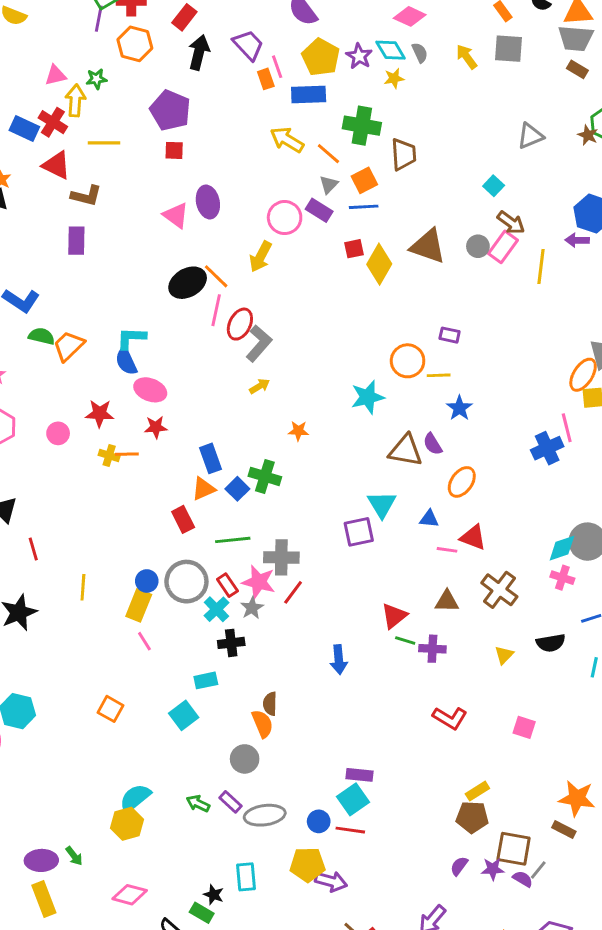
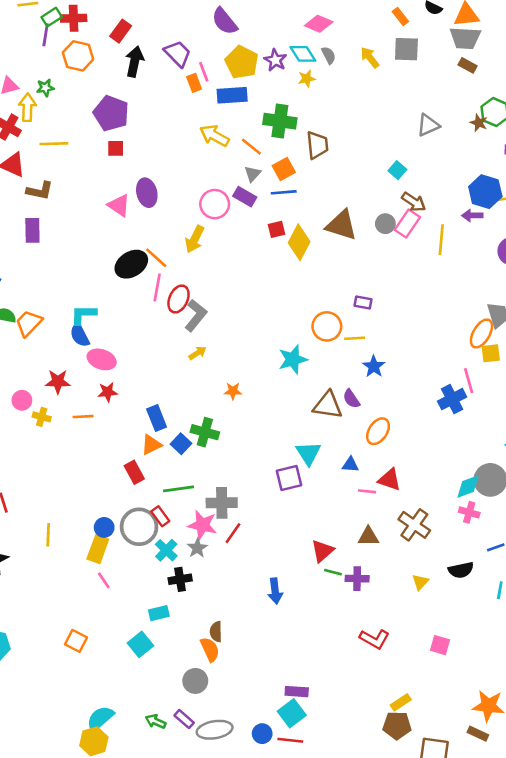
yellow cross: (109, 455) -> (42, 417), moved
red rectangle: (227, 585) -> (160, 516), moved

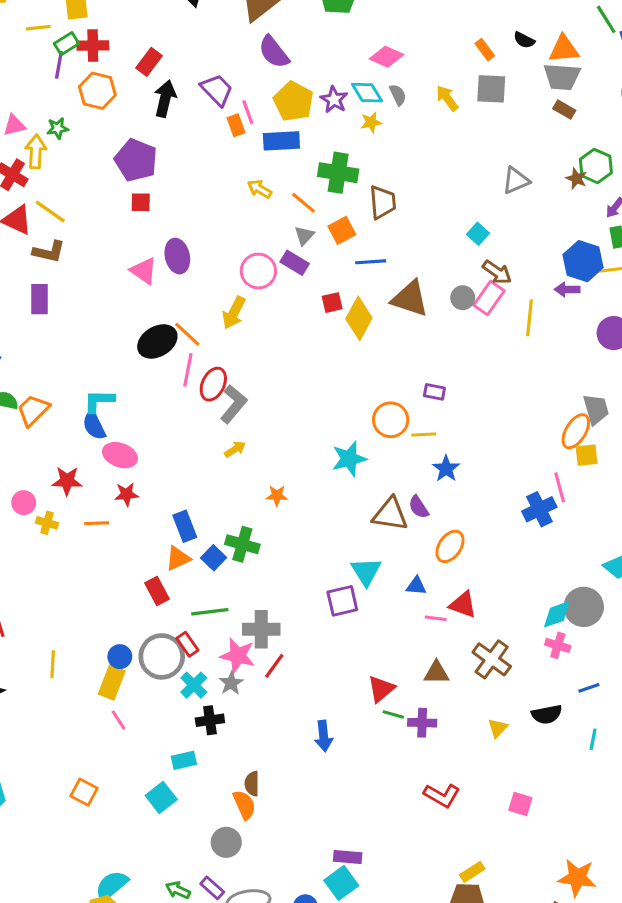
yellow arrow: (214, 136) -> (259, 189), size x0.7
yellow line: (54, 144) -> (50, 211), moved, turned 36
blue line: (284, 192) -> (371, 262), moved

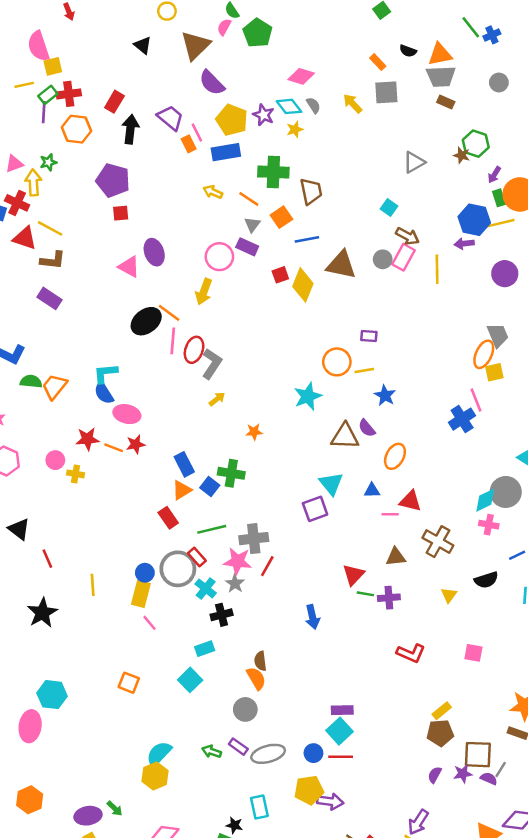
purple rectangle: (39, 299) -> (49, 298), turned -50
orange line: (97, 523) -> (114, 448), moved, turned 30

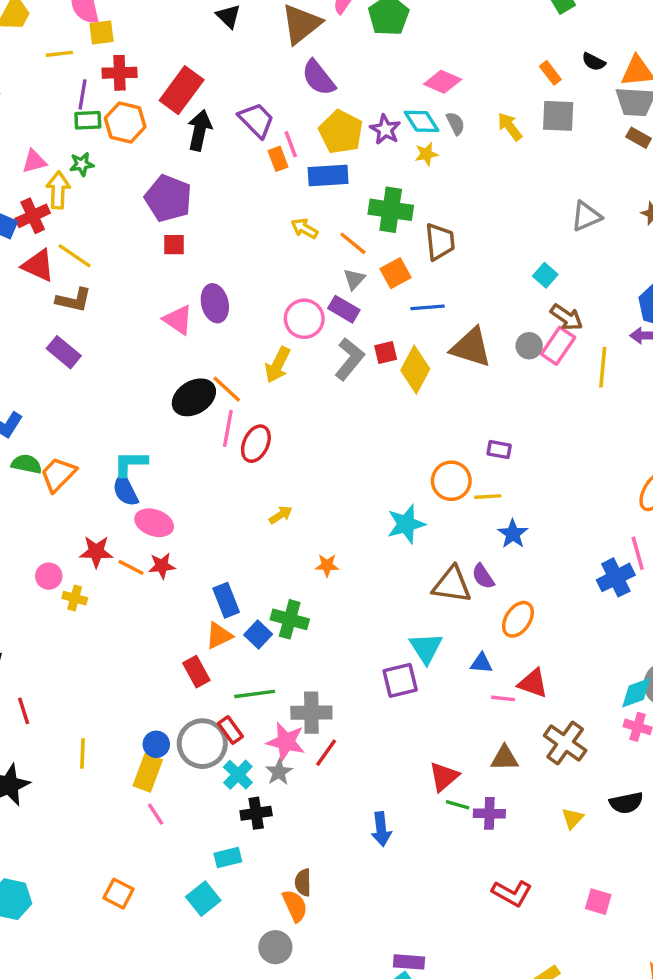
green rectangle: (48, 95) -> (88, 120), moved, turned 30
red rectangle: (114, 102) -> (182, 90), size x1.5
red cross: (17, 203) -> (33, 216), turned 35
gray L-shape: (212, 364) -> (349, 359), moved

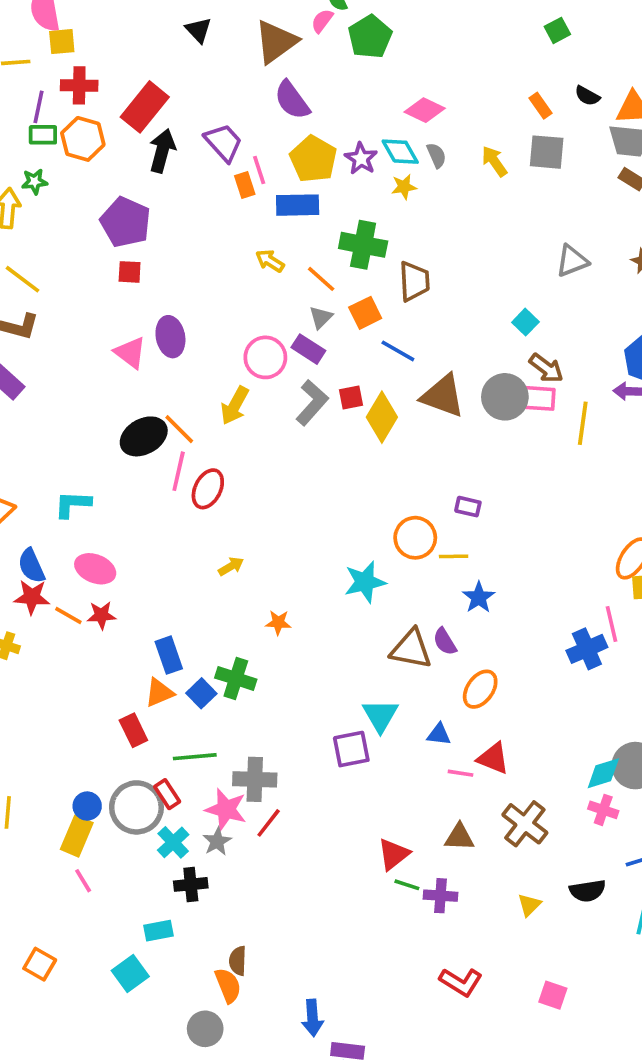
blue line: (427, 307) -> (398, 351), turned 32
gray circle: (529, 346) -> (505, 397), size x1.6
pink rectangle: (558, 346) -> (536, 398), turned 57
blue semicircle: (125, 490) -> (31, 566), moved
blue arrow: (381, 829) -> (312, 1018), moved

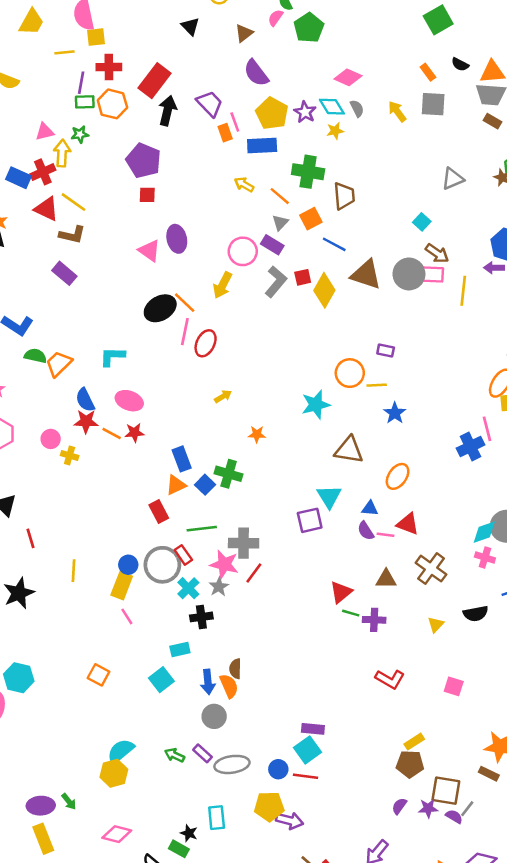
green square: (557, 30) -> (438, 20), size x1.6
brown triangle: (276, 42) -> (244, 33), size x0.6
purple semicircle: (445, 642) -> (366, 531), moved
blue arrow: (312, 1018) -> (208, 682), moved

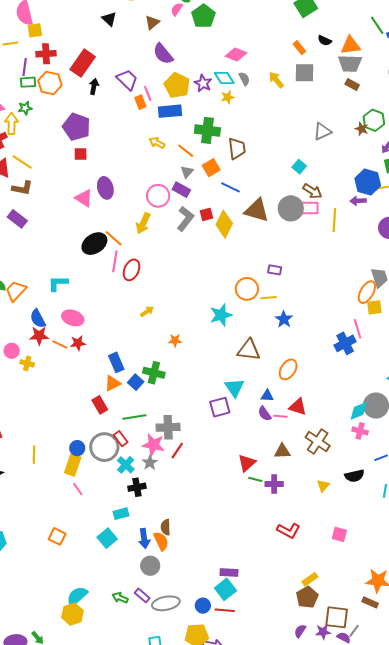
black arrow: (167, 111) -> (94, 86), size x0.7
brown pentagon: (410, 764) -> (307, 597), turned -30

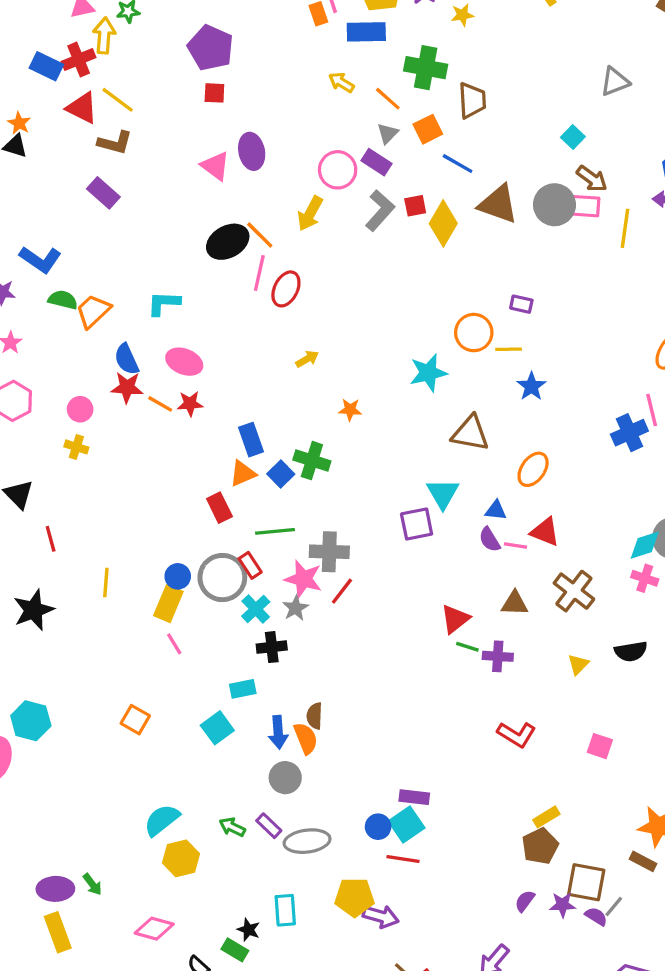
yellow cross: (27, 363) -> (76, 447), moved
blue circle: (203, 606) -> (378, 827), moved
yellow hexagon: (72, 614) -> (181, 858), moved

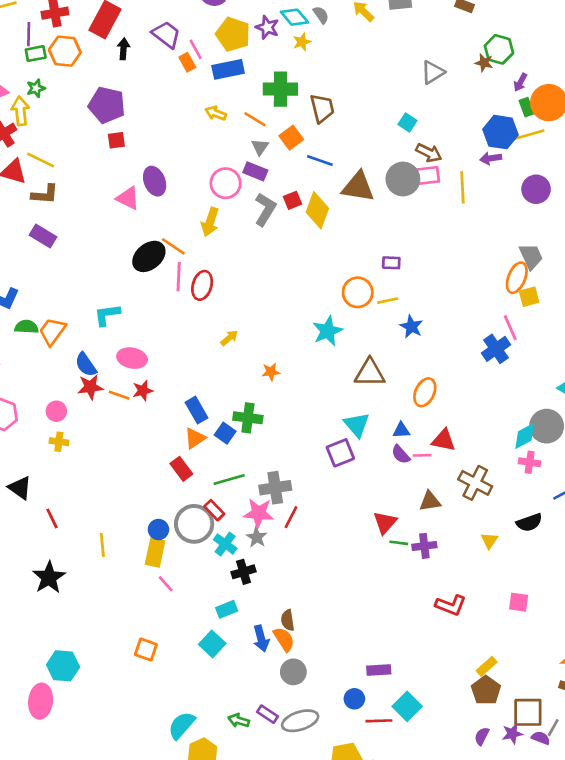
gray circle: (285, 778) -> (293, 672), moved
cyan square: (406, 825) -> (407, 706), moved

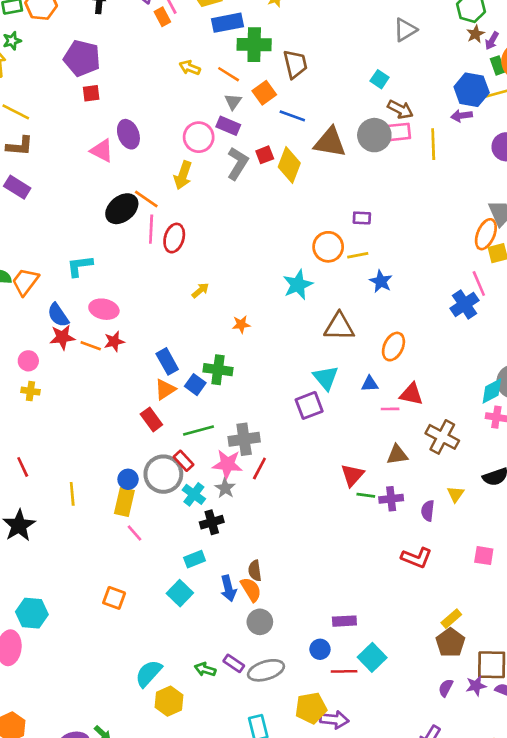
brown star: (484, 63) -> (476, 34), moved, turned 30
blue rectangle: (228, 69) -> (227, 23), moved
purple semicircle: (401, 454) -> (428, 511), moved, turned 48

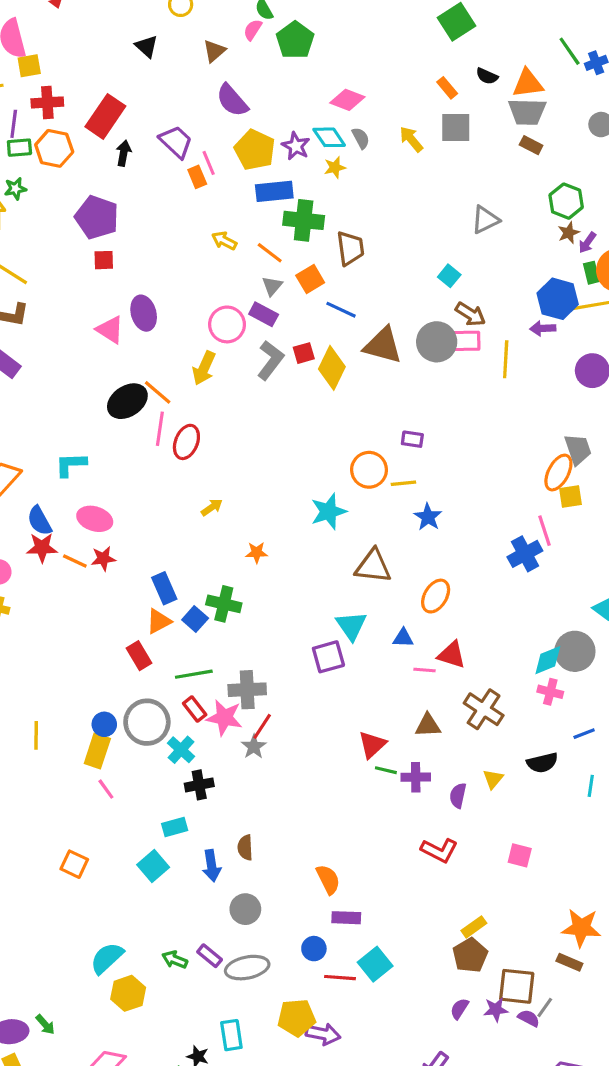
red rectangle: (184, 461) -> (195, 709), moved
gray star: (225, 488) -> (254, 747), moved
orange semicircle: (251, 589) -> (328, 879), moved

